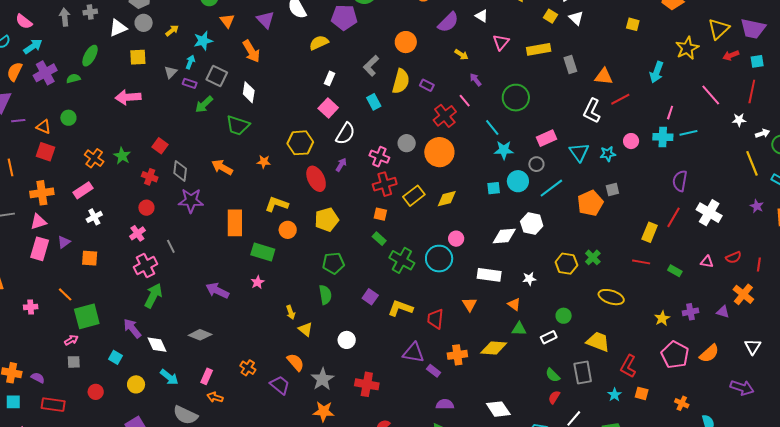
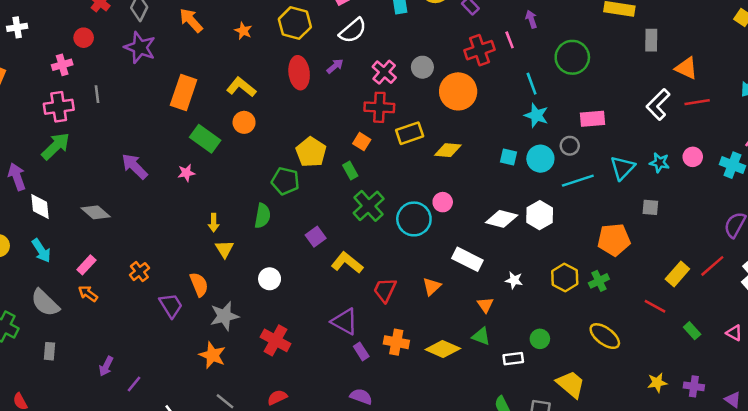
cyan triangle: (579, 152) -> (623, 168), moved
orange pentagon: (590, 203) -> (614, 240), moved
yellow pentagon: (327, 220) -> (311, 152), moved, turned 30

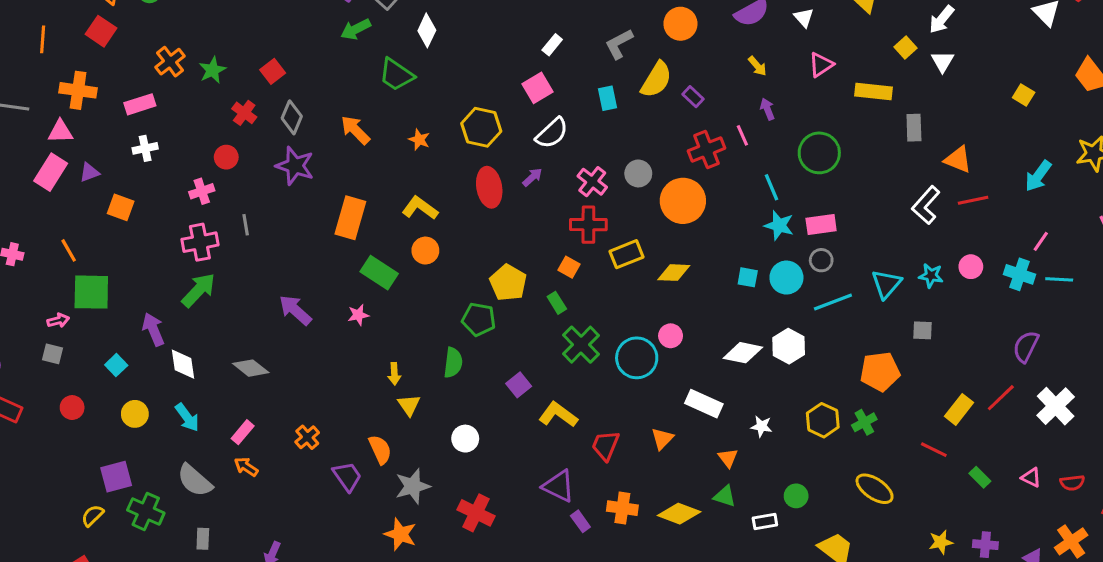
pink rectangle: (592, 119) -> (821, 225), moved

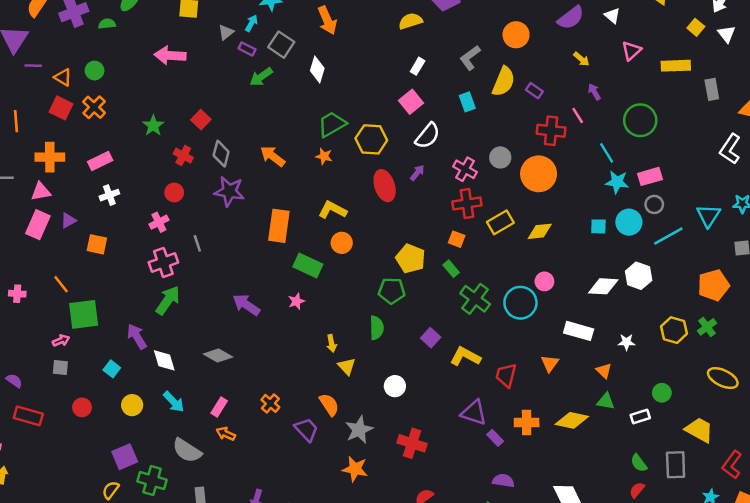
orange cross: (170, 62) -> (94, 107), moved
green trapezoid: (396, 75) -> (332, 124), moved, turned 124
red cross: (706, 150) -> (551, 131), turned 36

